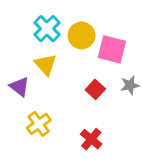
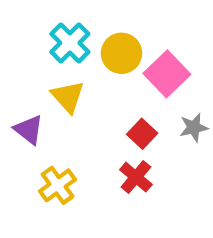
pink square: (112, 49) -> (167, 74), turned 32
red cross: (91, 139) -> (136, 177), moved

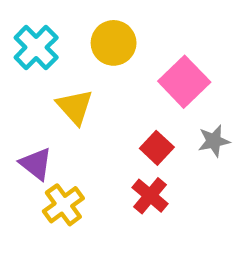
cyan cross: (70, 43) -> (36, 47), moved
yellow circle: (121, 53) -> (114, 43), moved
purple triangle: (29, 130) -> (36, 164), moved

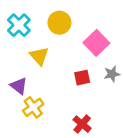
red square: (157, 148) -> (82, 78), turned 35
red cross: (150, 196) -> (82, 124), moved

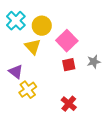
yellow circle: (59, 23) -> (42, 26), moved
pink square: (96, 43) -> (67, 41), moved

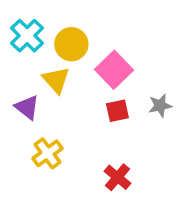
purple triangle: (16, 72) -> (27, 107), moved

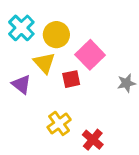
red square: (117, 111) -> (71, 79), moved
yellow cross: (48, 153) -> (59, 123), moved

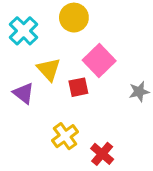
yellow circle: (56, 35) -> (74, 18), moved

